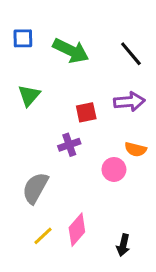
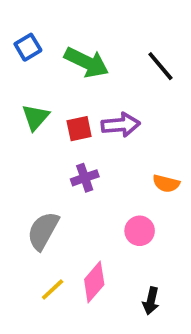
blue square: (23, 38) -> (28, 47), turned -30
purple arrow: (129, 102) -> (121, 125), moved
red square: (86, 112) -> (79, 129), moved
pink circle: (114, 169) -> (140, 231), moved

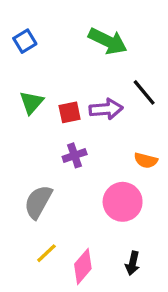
green arrow: (87, 62) -> (108, 41), moved
black line: (160, 66) -> (144, 92), moved
pink circle: (140, 231) -> (123, 202), size x1.5
pink diamond: (94, 282) -> (83, 266), moved

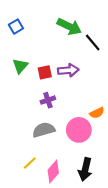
black line: (144, 92) -> (93, 43), moved
orange semicircle: (146, 160) -> (97, 113), moved, turned -40
gray semicircle: (38, 202) -> (44, 130), moved, turned 45
black arrow: (133, 263) -> (85, 169), size x1.5

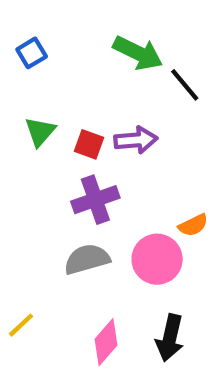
red square: (45, 72) -> (89, 144), turned 32
purple cross: (48, 100) -> (95, 200), size x1.5
yellow line: (30, 163) -> (21, 325), moved

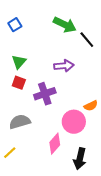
red square: (89, 144) -> (19, 83), moved
gray semicircle: (87, 259) -> (20, 122), moved
pink diamond: (106, 342) -> (55, 144), moved

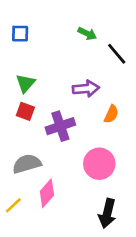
blue square: (15, 25) -> (20, 34), turned 32
green arrow: (65, 25) -> (87, 34), size x0.6
orange semicircle: (91, 106) -> (111, 114), moved, turned -40
pink diamond: (55, 144) -> (47, 193), moved

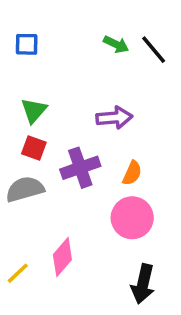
black line: (117, 54) -> (154, 50), moved
orange semicircle: (111, 114) -> (132, 173), moved
gray semicircle: (27, 164) -> (25, 189), moved

